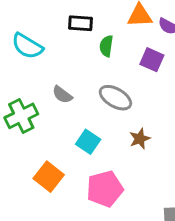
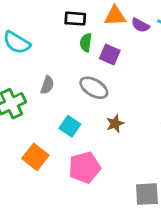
black rectangle: (80, 23) -> (75, 19), moved
purple square: (152, 60) -> (110, 54), moved
gray semicircle: (62, 95) -> (47, 85), turned -108

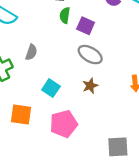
gray ellipse: (94, 88) -> (90, 55), moved
orange square: (35, 157) -> (21, 115), turned -30

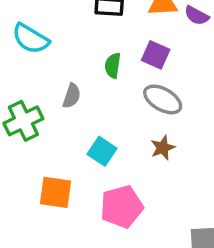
green semicircle: (65, 15) -> (113, 66), moved

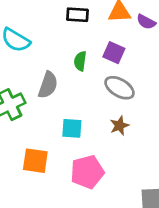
gray semicircle: (72, 96) -> (48, 85), size x1.4
cyan square: (102, 151) -> (72, 128), turned -30

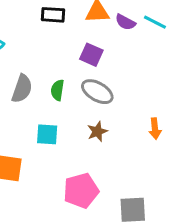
green semicircle: (80, 61) -> (57, 90), moved
pink pentagon: (87, 172) -> (81, 191), moved

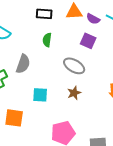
purple square: (91, 55) -> (88, 41), moved
green semicircle: (57, 90) -> (47, 40), moved

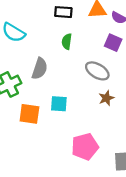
brown star: (74, 93) -> (106, 98), moved
orange square: (14, 118) -> (29, 114), moved

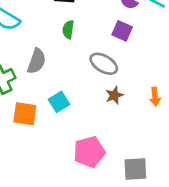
cyan square: (59, 104) -> (59, 102), turned -36

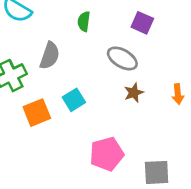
orange square: (25, 114) -> (37, 113), turned -30

